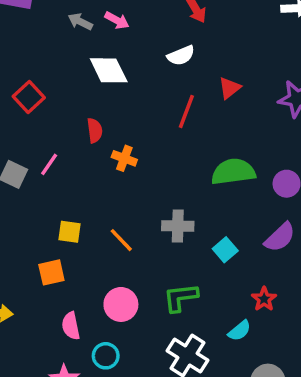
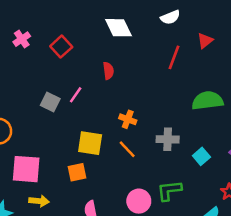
orange cross: (124, 158) -> (128, 119), moved
yellow square: (69, 232) -> (90, 143), size x1.5
pink circle: (121, 304) -> (139, 201), moved

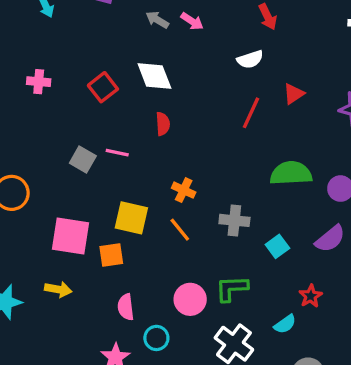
white diamond: (119, 28) -> (154, 76), moved
pink cross: (22, 39) -> (39, 82), moved, turned 35
pink line: (76, 95) -> (117, 153), turned 63
pink square: (26, 169) -> (71, 236), moved

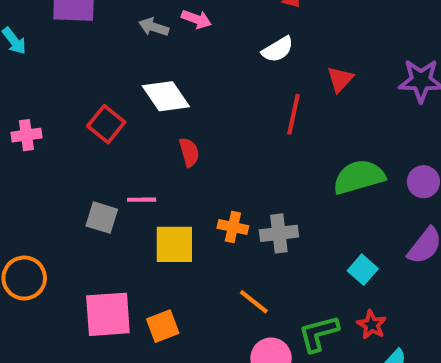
yellow square: (131, 218) -> (174, 244), moved
gray cross: (234, 220) -> (279, 233), moved
orange line: (180, 230) -> (254, 302), moved
red star: (311, 296) -> (372, 325), moved

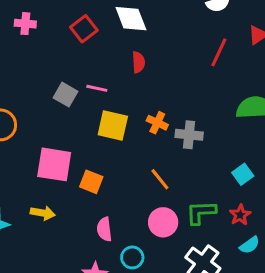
orange square: (163, 326) -> (91, 182), turned 30

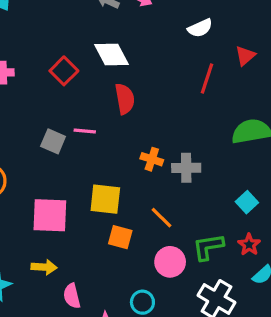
red semicircle: (138, 62) -> (125, 99), size x1.4
yellow square: (113, 126) -> (105, 199), moved
orange square: (91, 182) -> (120, 237), moved
pink semicircle: (104, 229) -> (72, 296), moved

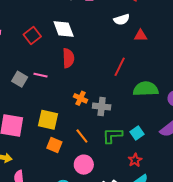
red triangle: (245, 56) -> (140, 35), moved, turned 32
red line: (207, 79) -> (120, 67), moved
green L-shape: (208, 247) -> (112, 135), moved

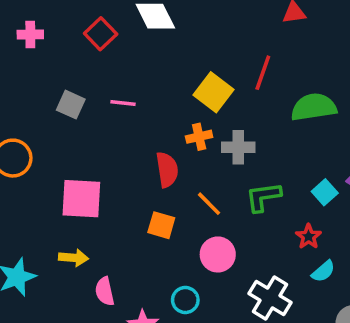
red semicircle: (68, 58) -> (167, 170), moved
gray square: (20, 79) -> (71, 105), moved
orange cross: (81, 98) -> (199, 137), turned -32
yellow square: (48, 120) -> (213, 92), moved, turned 30
cyan square: (137, 133) -> (325, 192), moved

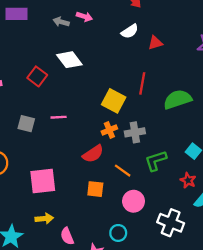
red semicircle: (167, 170) -> (93, 154), turned 75

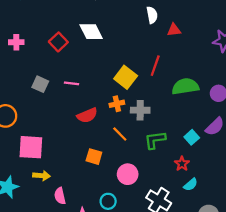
white semicircle: (130, 31) -> (152, 15), turned -77
red semicircle: (93, 154) -> (87, 115), moved
orange line: (123, 171) -> (120, 134), moved
pink square: (43, 181) -> (31, 147), moved

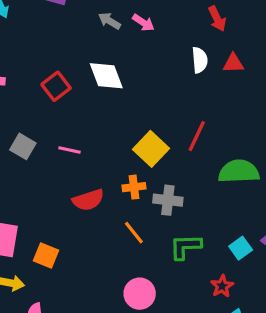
red triangle: (174, 30) -> (233, 63), moved
orange square: (94, 157) -> (46, 256), moved

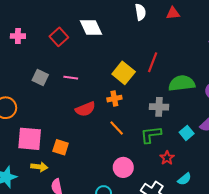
white semicircle: (200, 60) -> (140, 12), moved
gray cross: (168, 200) -> (159, 107), moved
red star: (222, 286) -> (167, 158), moved

